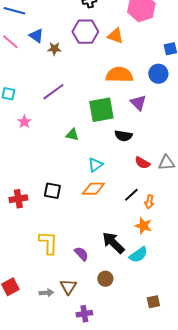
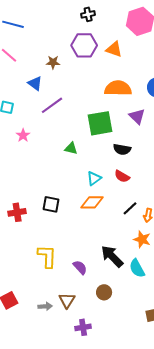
blue triangle: (36, 36) -> (35, 83), moved
red semicircle: (142, 163) -> (122, 176), moved
cyan semicircle: (138, 255) -> (137, 268), turned 96

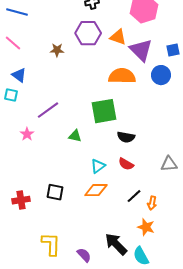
blue triangle: (35, 83) -> (19, 75), moved
purple line: (52, 105) -> (48, 110), moved
purple triangle: (137, 116) -> (141, 50), moved, size x1.4
pink star: (23, 135) -> (27, 134), moved

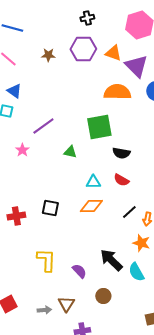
brown star: (57, 50) -> (48, 55), moved
cyan triangle: (98, 166) -> (93, 182), turned 35

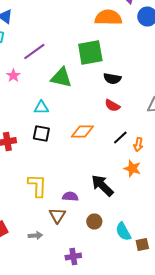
green triangle: (70, 152) -> (61, 78), size x1.6
cyan triangle: (93, 182) -> (41, 108), moved
purple semicircle: (79, 271) -> (70, 196), turned -42
cyan semicircle: (136, 272) -> (123, 232), moved
brown triangle: (66, 304) -> (57, 216), moved

